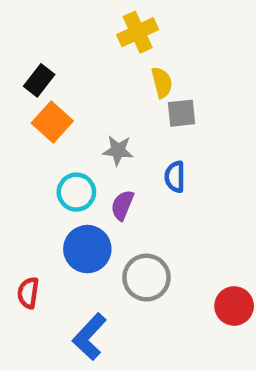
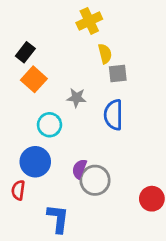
blue semicircle: (175, 177) -> (113, 115), size x1.5
purple semicircle: (122, 205) -> (79, 169), moved
blue circle: (87, 249) -> (35, 162), moved
blue L-shape: (90, 337) -> (58, 219), turned 144

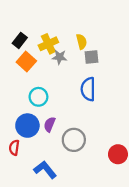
yellow cross: (89, 21) -> (48, 44), moved
gray star: (77, 98) -> (59, 57), moved
purple semicircle: (79, 169) -> (50, 124), moved
blue L-shape: (58, 219) -> (45, 170), turned -45

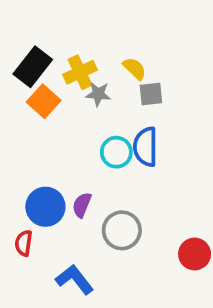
black rectangle: (20, 40) -> (33, 67), size x1.5
yellow semicircle: (82, 42) -> (135, 69), turned -32
cyan circle: (38, 97) -> (116, 152), moved

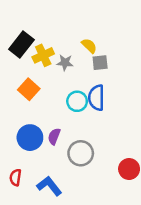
yellow cross: (80, 72) -> (43, 55), moved
orange square: (44, 101) -> (29, 89), moved
red semicircle: (24, 243) -> (15, 177), moved

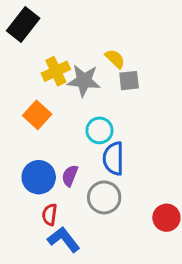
black rectangle: (21, 44) -> (23, 24), moved
gray star: (65, 63) -> (84, 81), size x1.5
blue semicircle: (96, 98) -> (113, 158), moved
red semicircle: (15, 177) -> (50, 215), moved

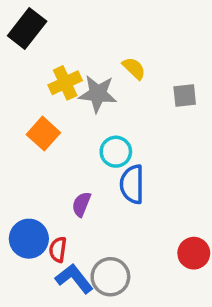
gray square: (129, 81) -> (185, 96), moved
blue circle: (39, 177) -> (29, 239), moved
gray circle: (104, 197) -> (110, 277), moved

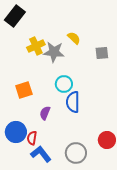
orange square: (43, 134) -> (24, 90), moved, turned 30
gray circle: (110, 277) -> (76, 153), moved

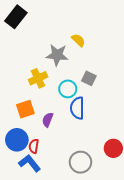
yellow cross: (36, 46) -> (38, 78), moved
gray square: (102, 53) -> (89, 78), moved, turned 32
orange square: (24, 90) -> (25, 109), moved
blue L-shape: (41, 154) -> (30, 163), moved

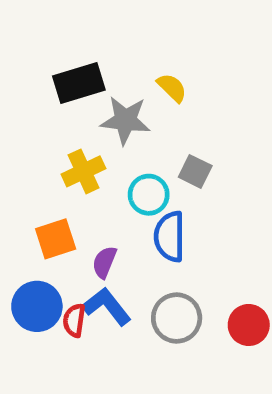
black rectangle: (16, 17) -> (79, 83), moved, turned 35
gray circle: (80, 162) -> (177, 318), moved
blue L-shape: (30, 163) -> (107, 306), moved

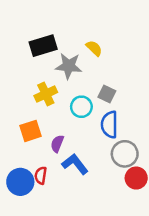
blue semicircle: (170, 237) -> (109, 125), moved
blue circle: (37, 306) -> (20, 182), moved
blue L-shape: (107, 306) -> (75, 164), moved
gray circle: (177, 318) -> (125, 154), moved

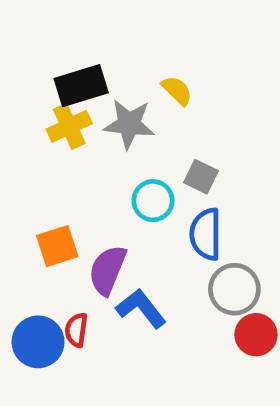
yellow cross: (46, 94) -> (69, 126), moved
purple semicircle: (57, 144) -> (108, 270), size x1.5

